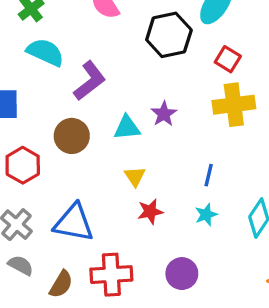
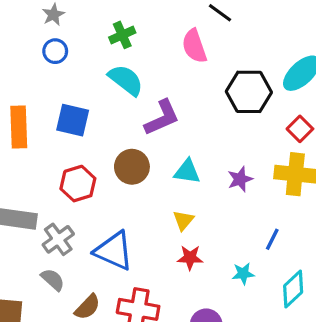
purple star: (164, 114) -> (240, 179), moved
blue line: (209, 175) -> (272, 239), moved

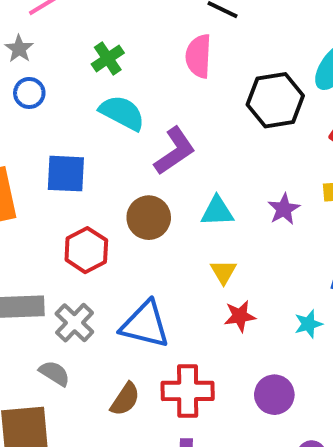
pink semicircle: (194, 46) -> (199, 56), turned 32
gray semicircle: (53, 280) -> (54, 373), moved

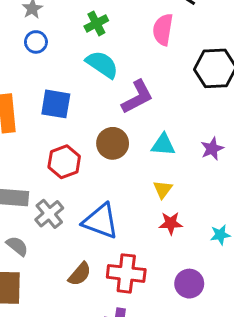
gray semicircle: (54, 373) -> (17, 246), moved

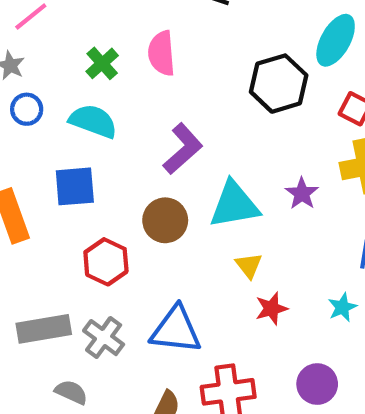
pink semicircle: (163, 30) -> (161, 53), moved
cyan semicircle: (102, 64) -> (93, 121), moved
cyan triangle: (163, 145) -> (234, 205), size x1.5

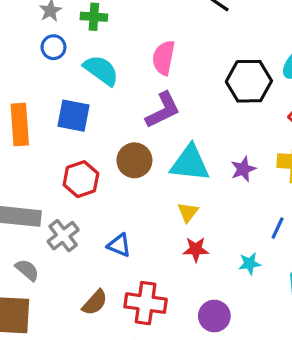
pink semicircle: (161, 53) -> (164, 58), moved
green cross: (102, 63) -> (94, 17), moved, turned 30
blue triangle: (176, 330) -> (119, 245), size x0.6

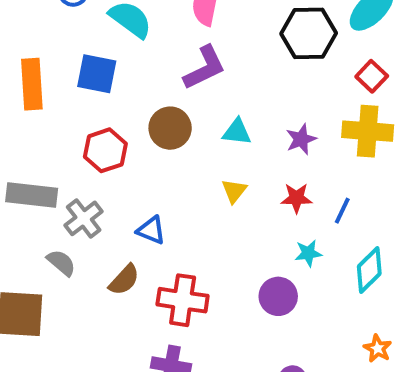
cyan triangle: (190, 163) -> (237, 132), size x0.6
red star: (196, 249) -> (297, 198), moved
gray semicircle: (27, 270) -> (61, 263), moved
brown semicircle: (95, 302) -> (124, 280), moved
purple circle: (214, 316) -> (278, 296), moved

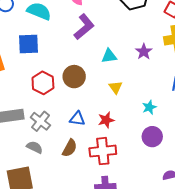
brown circle: (170, 128) -> (74, 77), moved
red star: (297, 198) -> (106, 120), moved
cyan star: (308, 253) -> (149, 107), moved

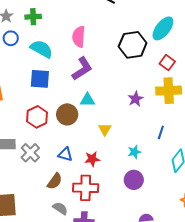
blue square: (29, 44) -> (40, 79), moved
cyan triangle: (109, 56) -> (87, 100), moved
gray semicircle: (35, 147) -> (60, 208), moved

